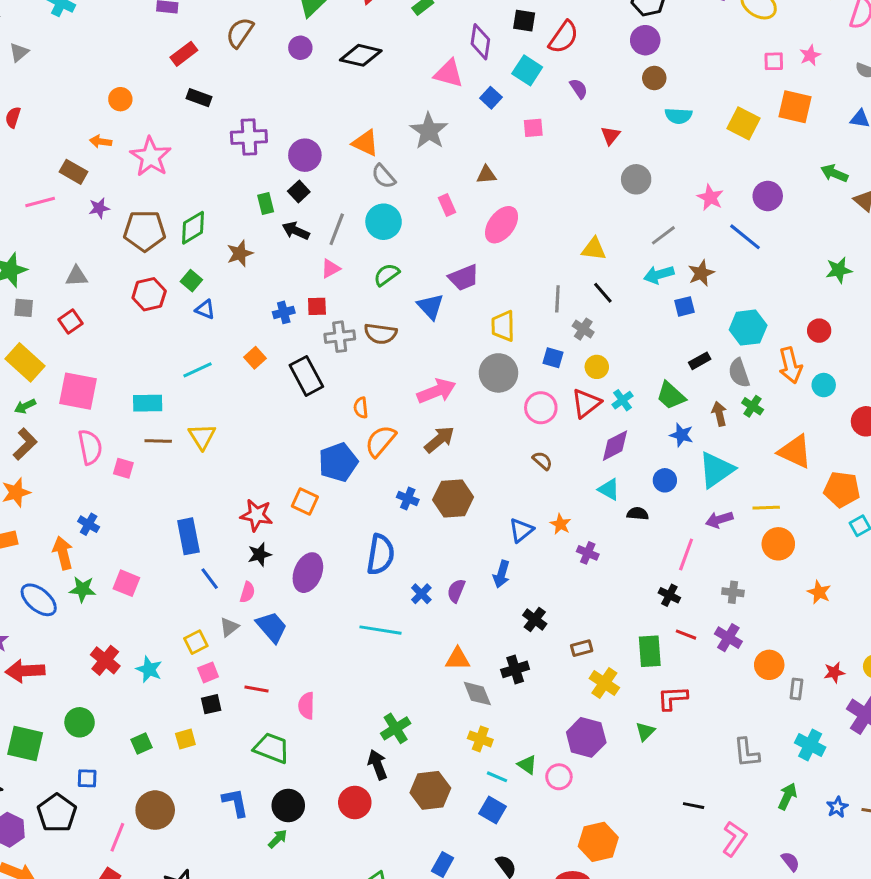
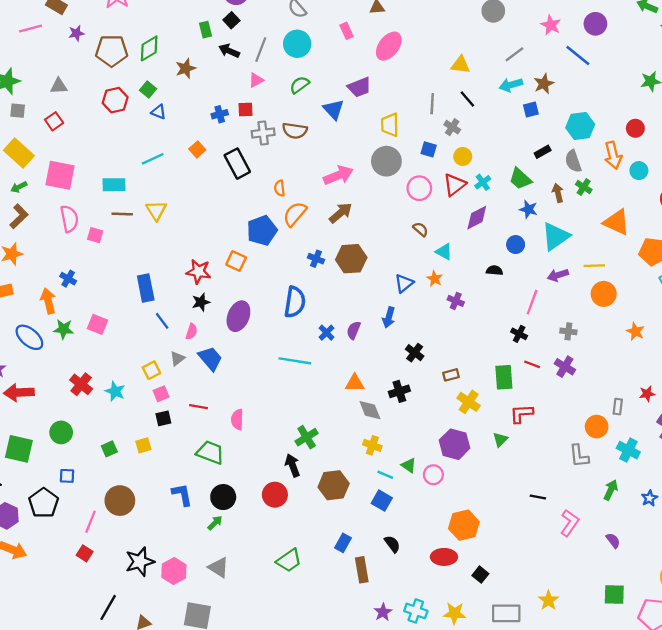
cyan triangle: (609, 489) -> (444, 252), moved
orange circle: (769, 665) -> (597, 427), moved

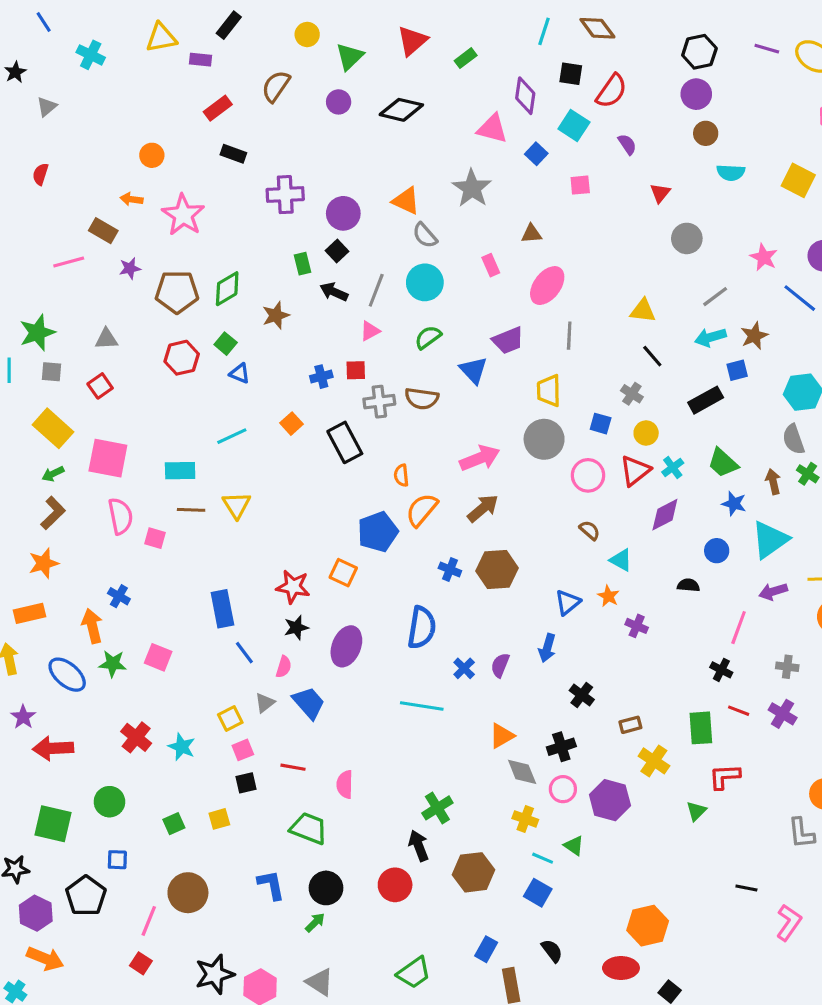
gray line: (432, 104) -> (569, 336), moved
black rectangle: (543, 152) -> (706, 400), moved, size x1.5
orange triangle: (355, 383) -> (502, 736), turned -30
purple hexagon: (455, 444) -> (610, 800), moved
pink circle: (433, 475) -> (563, 789), moved

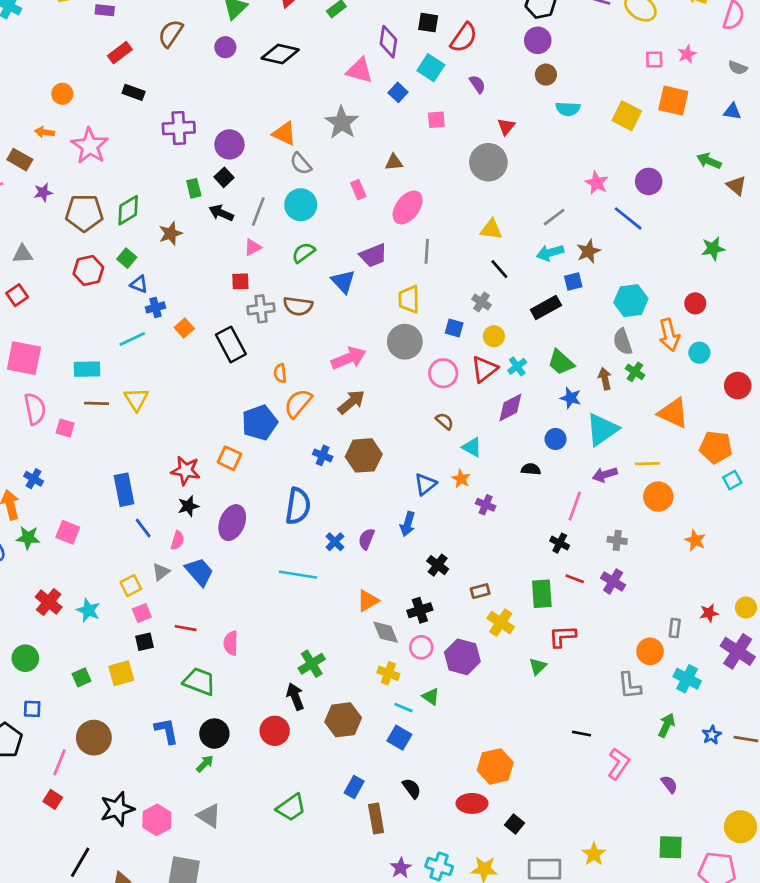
gray circle: (687, 238) -> (488, 162), moved, size x1.4
blue cross: (321, 377) -> (155, 307), moved
yellow square: (219, 819) -> (121, 673), size x1.4

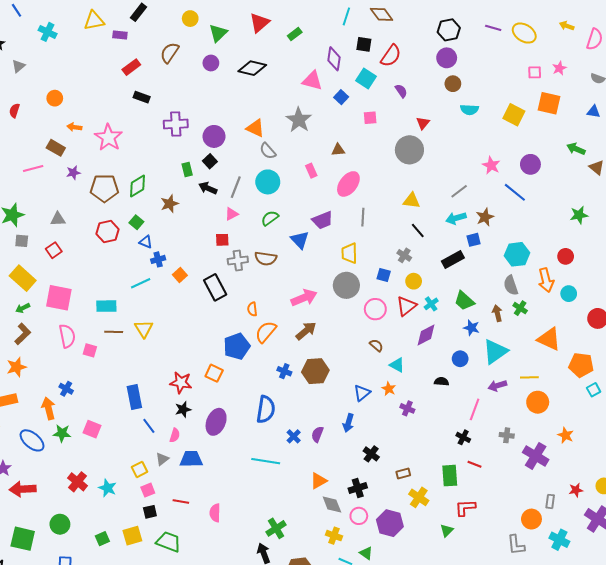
orange circle: (62, 94) -> (55, 98), moved
blue trapezoid: (199, 572) -> (191, 459), turned -50
purple cross: (613, 581) -> (536, 456), moved, size x1.4
green trapezoid: (199, 681) -> (169, 542), moved

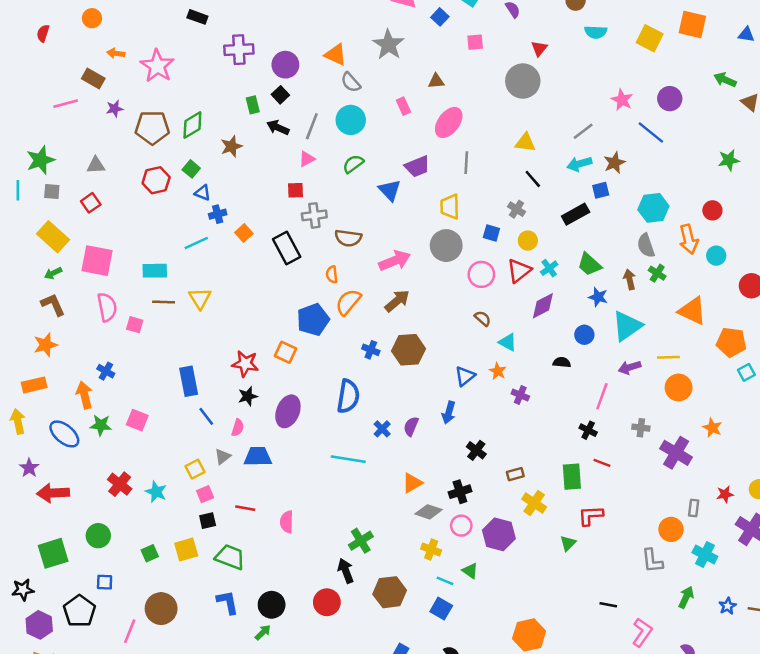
brown semicircle: (266, 258) -> (348, 238), moved
brown L-shape: (23, 334) -> (53, 305), turned -70
gray diamond: (332, 505) -> (429, 512), turned -50
green square: (23, 539) -> (53, 553), turned -30

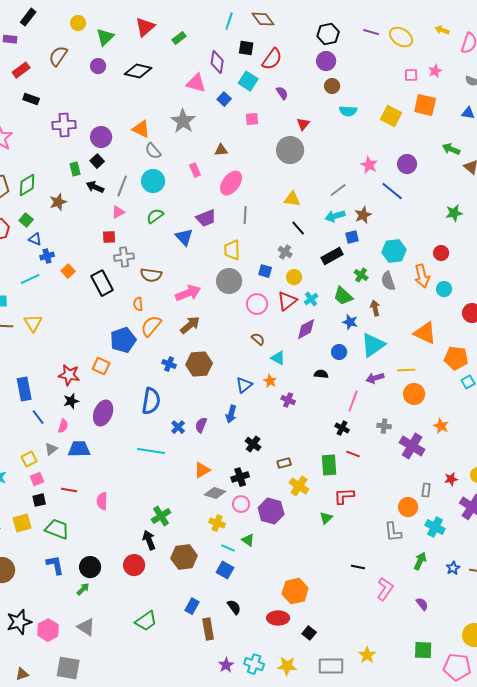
green cross: (657, 273) -> (361, 275), moved

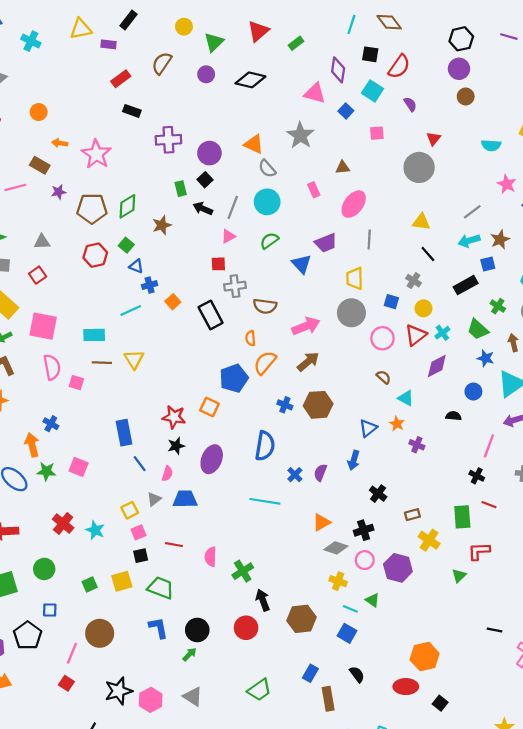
cyan semicircle: (348, 111) -> (491, 145), moved
green cross: (161, 516) -> (243, 571), moved

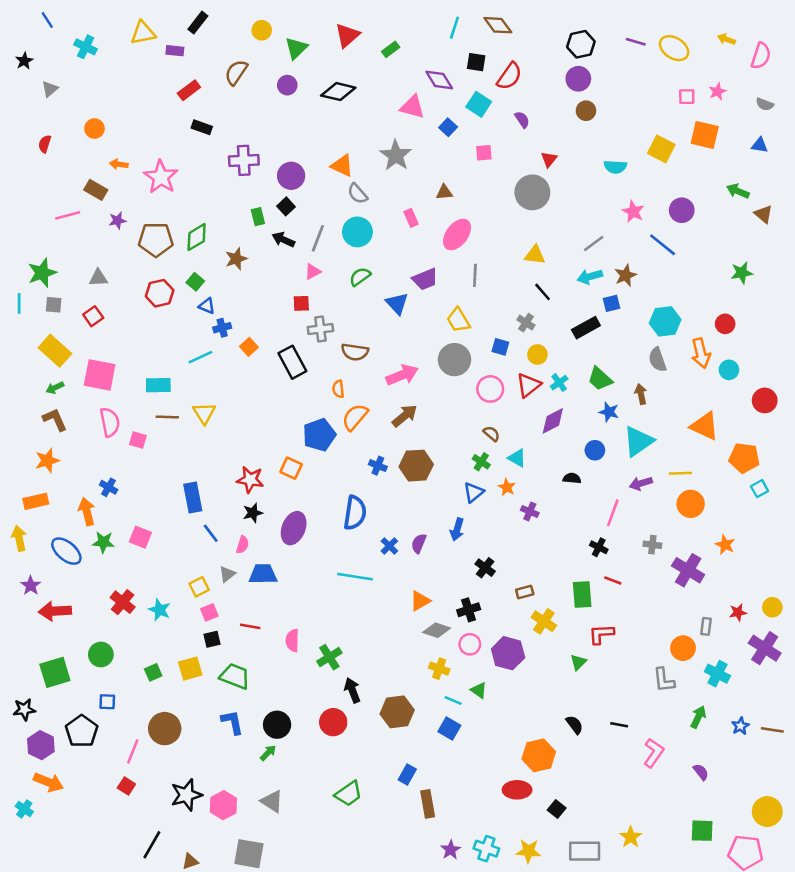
purple diamond: (338, 70) -> (439, 80), turned -40
yellow trapezoid: (355, 278) -> (458, 320), turned -30
green cross: (498, 306) -> (481, 462), moved
black semicircle: (357, 674) -> (574, 725), moved

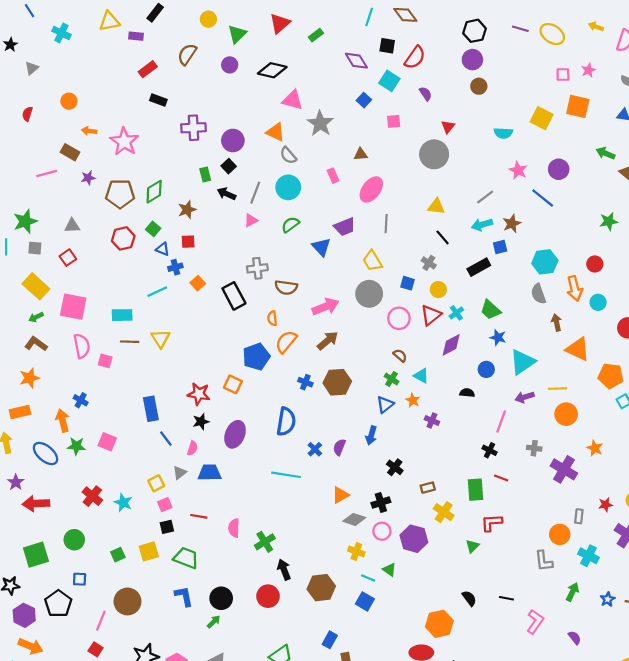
pink triangle: (412, 107) -> (292, 100), moved
red square: (301, 303) -> (188, 242), moved
brown arrow: (641, 394) -> (557, 323), moved
brown L-shape: (55, 420) -> (36, 344), turned -30

